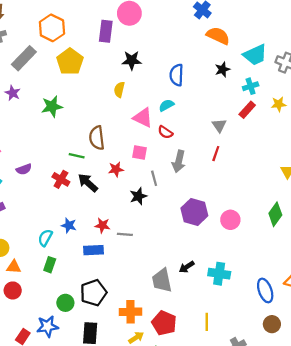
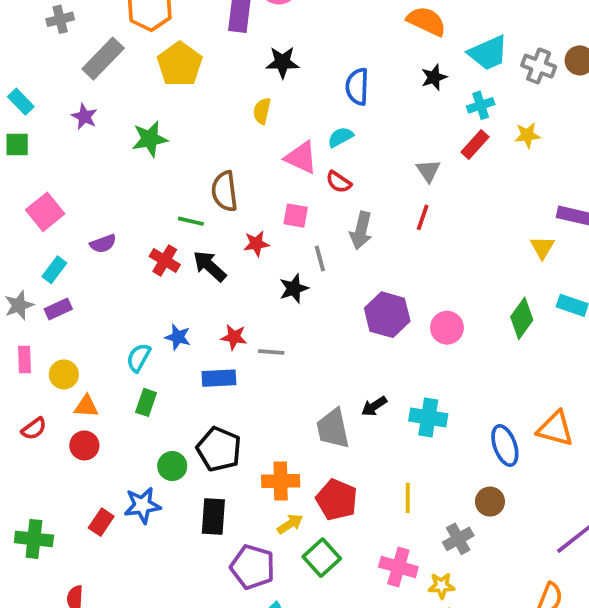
black pentagon: (93, 293) -> (219, 449), turned -30
brown circle: (272, 324) -> (490, 502), moved

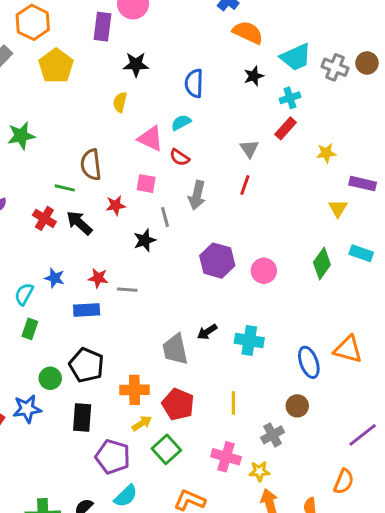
yellow star: (527, 135) -> (326, 153), moved
green star: (150, 139) -> (21, 136), moved

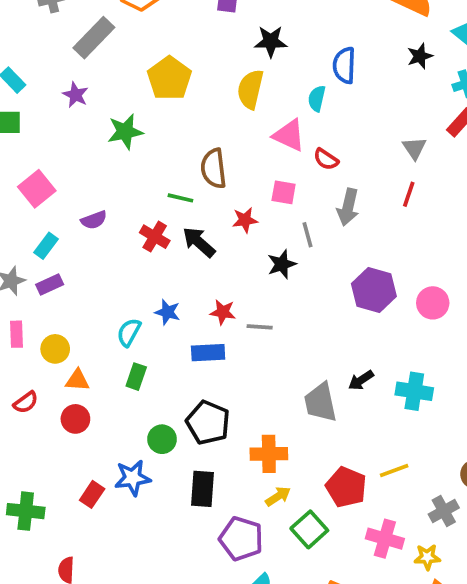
yellow pentagon: (56, 66) -> (169, 78), moved
yellow semicircle: (120, 102) -> (250, 89), size x1.5
cyan semicircle: (181, 123) -> (317, 98), moved, turned -48
yellow line: (233, 403) -> (394, 470), turned 70
red pentagon: (178, 404) -> (346, 487), moved

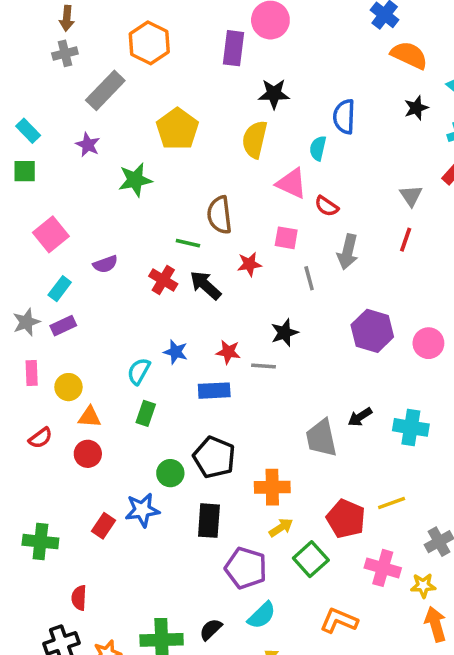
black star: (282, 264) -> (284, 333), moved

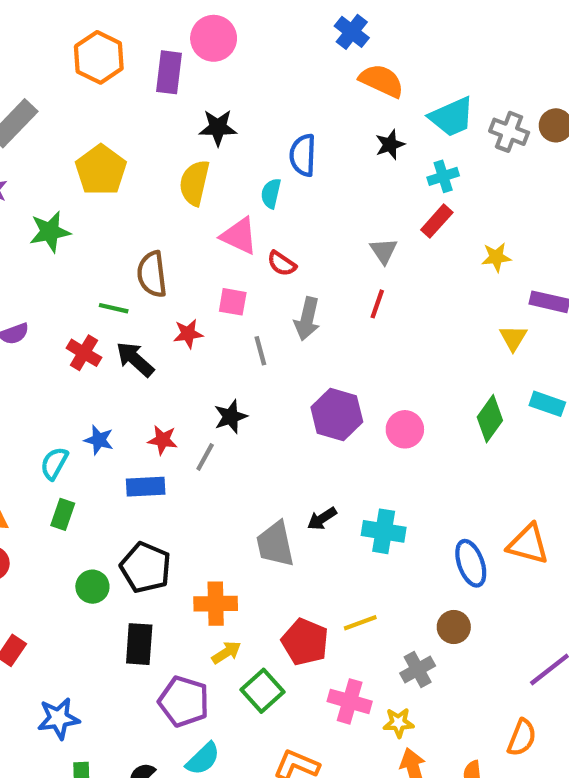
orange hexagon: (149, 43) -> (99, 57), moved
gray line: (263, 366) -> (205, 457), turned -65
blue star: (142, 510) -> (58, 718), moved

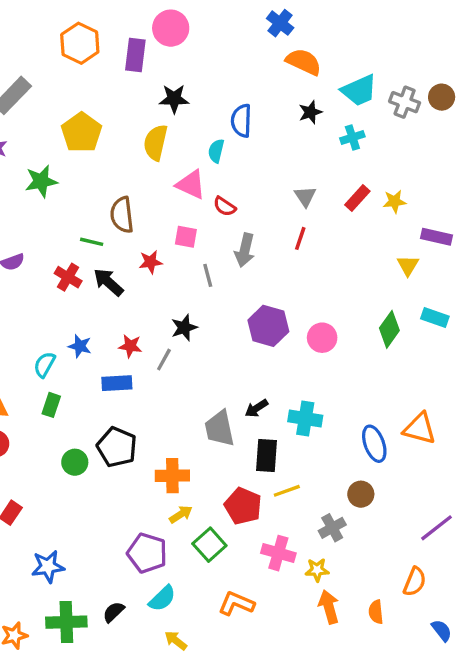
red rectangle: (437, 221) -> (357, 198), moved
black rectangle: (139, 644) -> (267, 455), moved

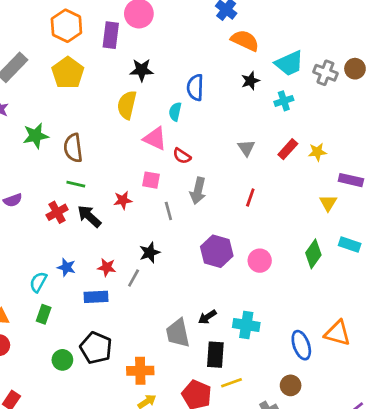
yellow pentagon: (82, 132) -> (68, 73), moved
brown semicircle: (122, 215) -> (73, 148), moved
red line: (300, 238) -> (250, 198), moved
red cross: (68, 277) -> (57, 212), turned 30

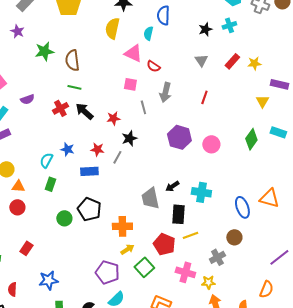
black star: (250, 81) -> (205, 29), moved
red star: (123, 200) -> (113, 118), moved

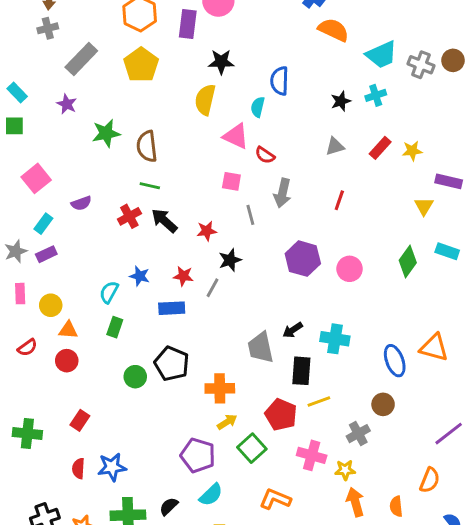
gray triangle: (201, 60) -> (335, 146), turned 48
red semicircle: (12, 289) -> (78, 469), moved

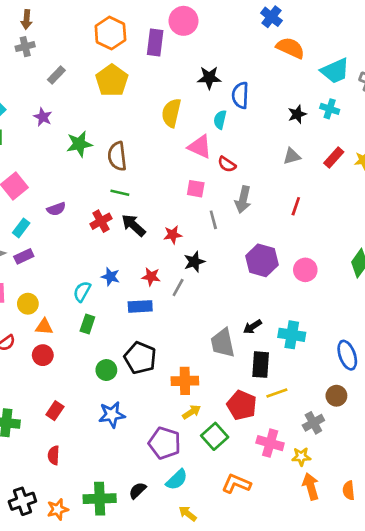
gray rectangle: (81, 59) -> (56, 75), size x0.6
black star: (221, 62) -> (209, 78), moved
cyan cross: (376, 95) -> (330, 109), turned 36
blue star: (112, 467) -> (112, 415), moved

